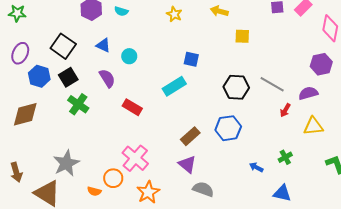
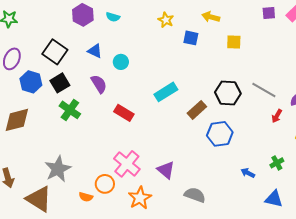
blue square: (191, 59) -> (191, 38), moved
brown rectangle: (190, 136) -> (197, 110), moved
purple triangle: (187, 164) -> (166, 170), moved

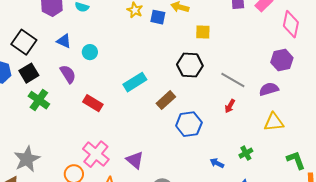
blue square: (191, 38) -> (158, 17), moved
black hexagon: (228, 93) -> (190, 65), moved
red arrow: (277, 116) -> (230, 106), moved

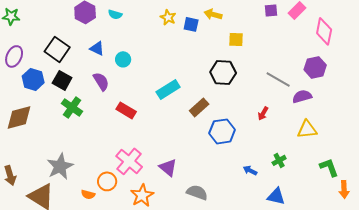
black square: (29, 73) -> (62, 80), turned -30
gray line: (233, 80) -> (278, 79), moved

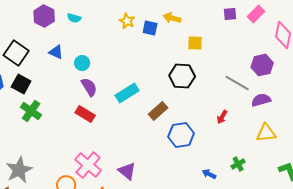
purple hexagon: (315, 67) -> (262, 65), moved
purple semicircle: (101, 81) -> (89, 87), moved

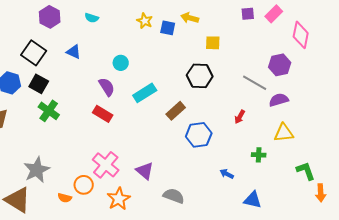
purple hexagon: (44, 16) -> (50, 17), moved
cyan circle: (82, 63) -> (121, 63), moved
green cross: (238, 164) -> (259, 155), moved, turned 32

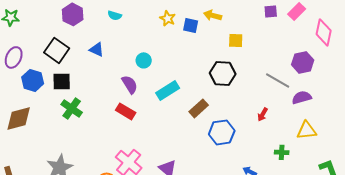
black square: (39, 84) -> (62, 81), turned -30

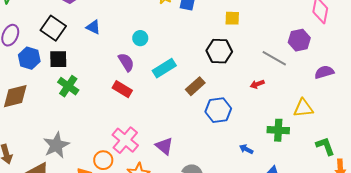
purple semicircle: (302, 97) -> (324, 72), moved
red arrow: (263, 114) -> (257, 84), moved, turned 40
green cross: (282, 152) -> (278, 130), size x1.5

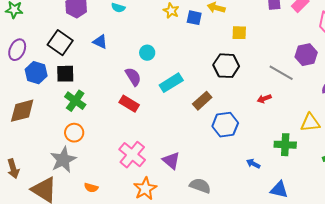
orange circle: (103, 160) -> (74, 133), moved

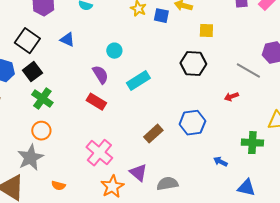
black square: (65, 74) -> (32, 72), turned -36
brown rectangle: (202, 101) -> (153, 134), moved
purple triangle: (171, 161) -> (138, 173), moved
gray semicircle: (200, 186) -> (167, 184), turned -30

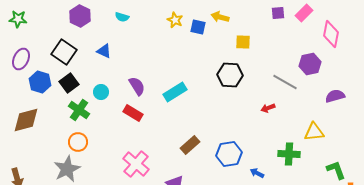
cyan circle: (114, 51) -> (101, 92), moved
blue hexagon: (192, 123) -> (229, 154), moved

